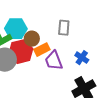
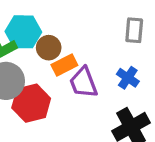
gray rectangle: (64, 28) -> (134, 30), moved
red hexagon: (21, 52) -> (31, 103), moved

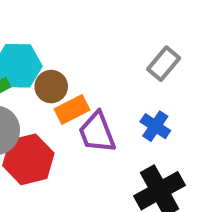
gray rectangle: (134, 30) -> (164, 64), turned 35

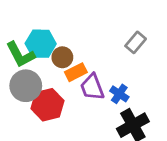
blue cross: (155, 126) -> (119, 94), moved

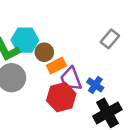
red hexagon: (47, 105) -> (61, 97), moved

